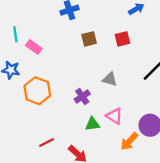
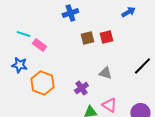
cyan line: (15, 34) -> (23, 34), turned -64
red square: (122, 39) -> (106, 37), moved

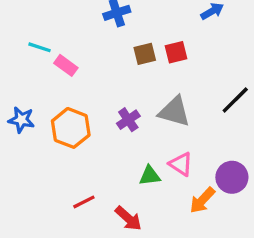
blue star: (19, 65) -> (21, 120), moved
gray triangle: (105, 73) -> (174, 111), size x1.5
purple cross: (81, 88) -> (128, 120), moved

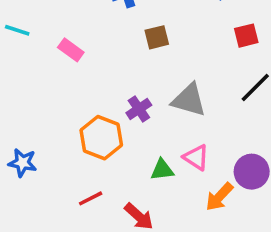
cyan line: (39, 47) -> (17, 30), moved
red square: (176, 52) -> (246, 36), moved
blue star: (21, 120) -> (23, 163), moved
orange hexagon: (71, 128) -> (101, 138), moved

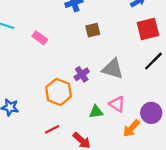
red square: (246, 36) -> (148, 29), size x1.5

